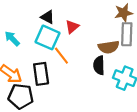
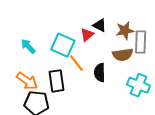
brown star: (124, 13) -> (125, 30), moved
black triangle: (48, 17) -> (100, 25), moved
black semicircle: (99, 65) -> (100, 73), moved

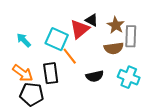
brown star: (125, 30) -> (116, 25), turned -30
red triangle: (87, 35) -> (80, 29), size x1.5
black semicircle: (100, 73) -> (95, 76), moved, turned -102

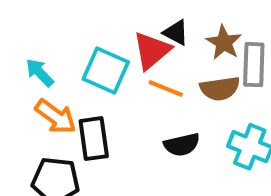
orange line: (70, 56) -> (166, 89), moved, turned -30
orange arrow: (23, 73) -> (56, 117), moved

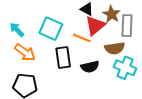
red triangle: (152, 51) -> (95, 26), moved
brown semicircle: (220, 89) -> (115, 48), moved
black rectangle: (94, 139) -> (63, 57), moved

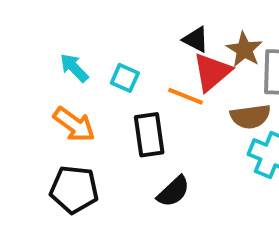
cyan square: (51, 29) -> (125, 78), size x0.6
cyan arrow: (17, 30) -> (74, 68), moved
black semicircle: (90, 67) -> (173, 191), moved, turned -30

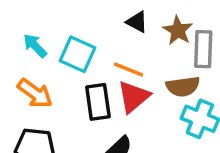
red triangle: (212, 72) -> (134, 97), moved
cyan square: (125, 78) -> (77, 54), size x1.5

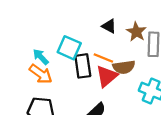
cyan arrow: (35, 46) -> (41, 57), moved
brown semicircle: (183, 87) -> (124, 67), moved
black rectangle: (98, 102) -> (83, 66), moved

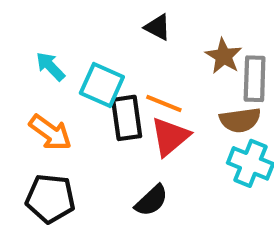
black triangle: (109, 26) -> (158, 27), moved
cyan arrow: (41, 57) -> (50, 66), moved
brown semicircle: (124, 67) -> (240, 120), moved

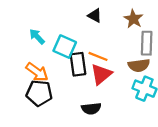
brown star: (224, 56) -> (133, 19), moved
black pentagon: (50, 198) -> (39, 93), moved
black semicircle: (151, 201) -> (91, 109), turned 36

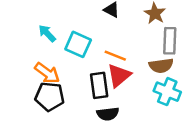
black rectangle: (78, 64) -> (99, 85), moved

